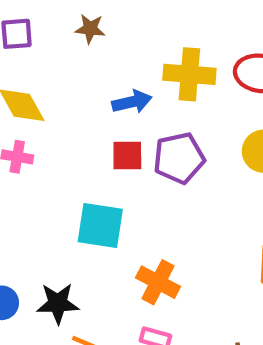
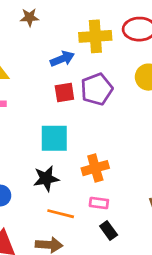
orange cross: (158, 282) -> (95, 168), turned -35
black star: (58, 303) -> (46, 179), moved

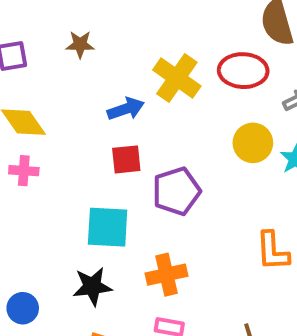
yellow cross: (95, 36) -> (177, 78), turned 36
purple pentagon: (97, 89) -> (176, 191), moved

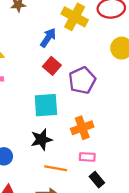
blue arrow: (126, 109) -> (48, 38), turned -30
red square: (126, 159) -> (52, 66), turned -36

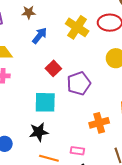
blue arrow: (48, 38) -> (40, 36), moved
orange cross: (82, 128) -> (99, 123), moved

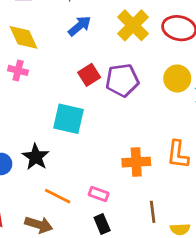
purple pentagon: (79, 83) -> (122, 80), moved
black star: (39, 132) -> (36, 157), moved, turned 30

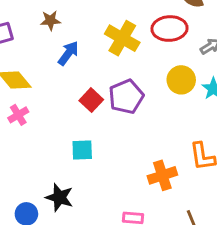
pink cross: (18, 70) -> (18, 115), turned -30
cyan square: (68, 119) -> (82, 150), size x0.7

